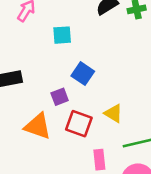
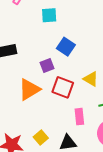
orange triangle: (38, 126) -> (29, 89), turned -50

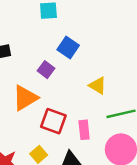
purple square: (47, 65) -> (46, 70), turned -32
red square: (63, 87) -> (53, 121), moved

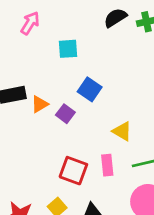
orange triangle: (25, 98) -> (40, 104), moved, size x0.6
pink rectangle: (84, 130) -> (107, 165), moved

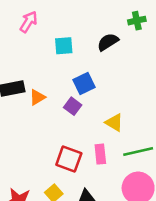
black semicircle: (115, 18) -> (108, 42), moved
blue square: (90, 89) -> (84, 84), turned 30
purple square: (65, 114) -> (73, 106), moved

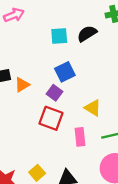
pink arrow: (29, 22) -> (14, 15), turned 36
cyan square: (64, 46) -> (59, 36), moved
red square: (69, 159) -> (51, 118), moved

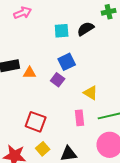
orange triangle: (22, 85) -> (30, 73), turned 32
red square: (51, 118) -> (36, 122), moved

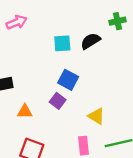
blue square: (67, 62) -> (68, 80), turned -36
orange triangle: (30, 73) -> (25, 111), moved

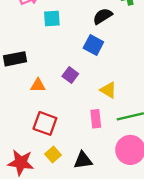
cyan square: (62, 43) -> (52, 18), moved
blue square: (68, 80) -> (93, 45), moved

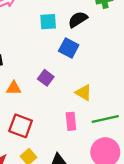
cyan square: (52, 18) -> (48, 22), moved

